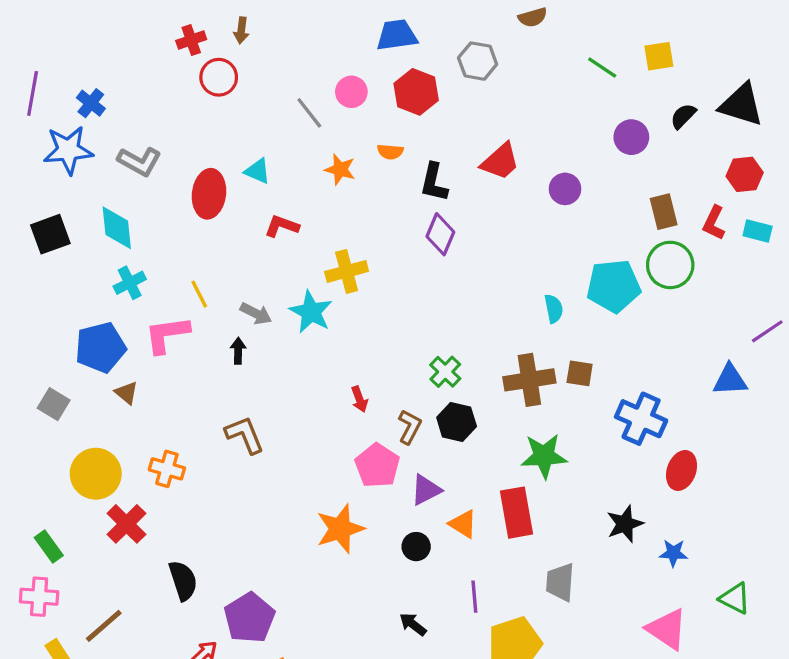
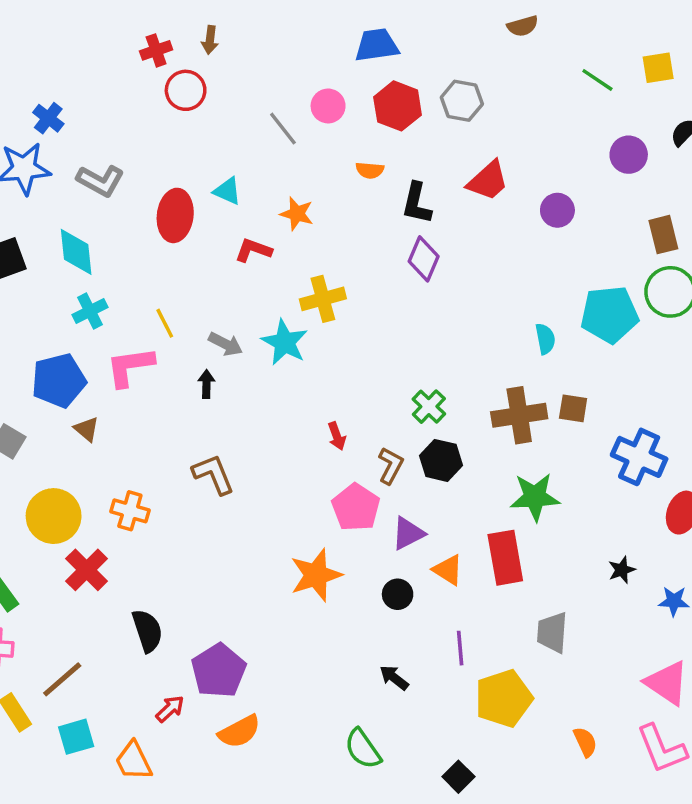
gray hexagon: (478, 61) -> (462, 101), moved
orange star: (340, 169) -> (297, 214), moved
black star: (625, 524) -> (622, 570), size x0.7

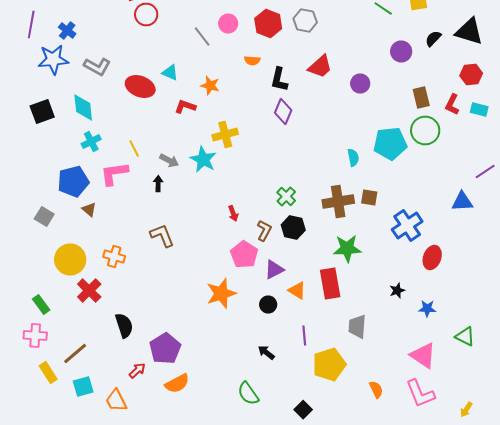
red ellipse: (175, 215) -> (140, 86), turned -76
blue cross: (639, 457) -> (407, 226), turned 32

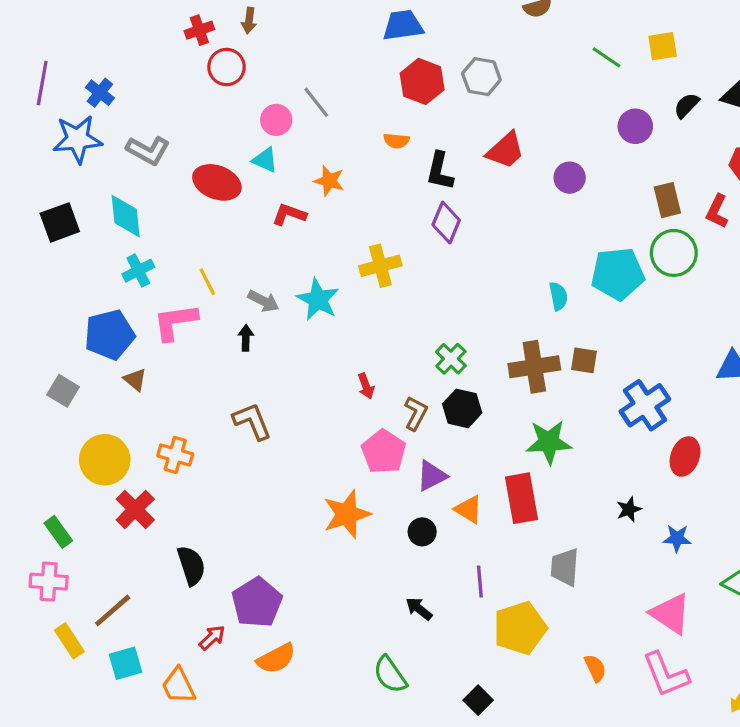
pink circle: (228, 24) -> (276, 120), moved
yellow cross: (225, 134) -> (380, 266), moved

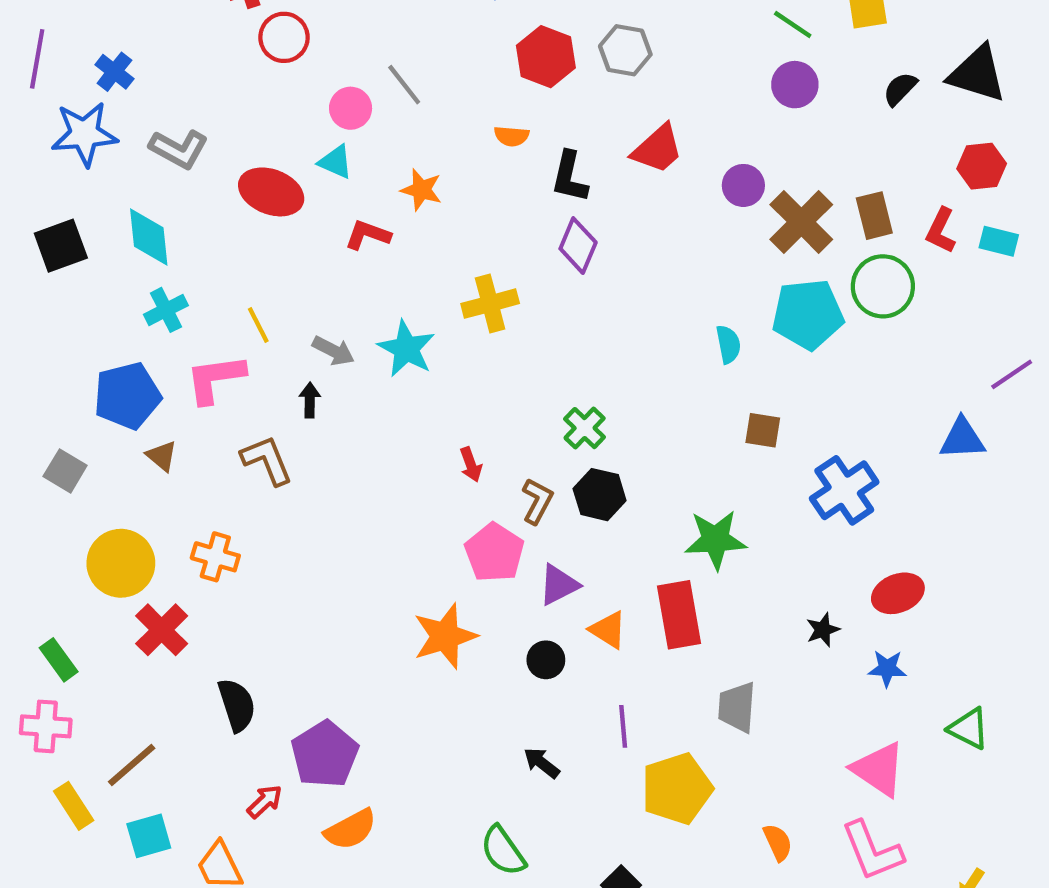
purple circle: (635, 126) -> (795, 85), moved
brown cross: (534, 367) -> (801, 222), moved, turned -36
brown L-shape: (252, 421) -> (267, 460), moved
red ellipse: (685, 457) -> (898, 593), moved, turned 48

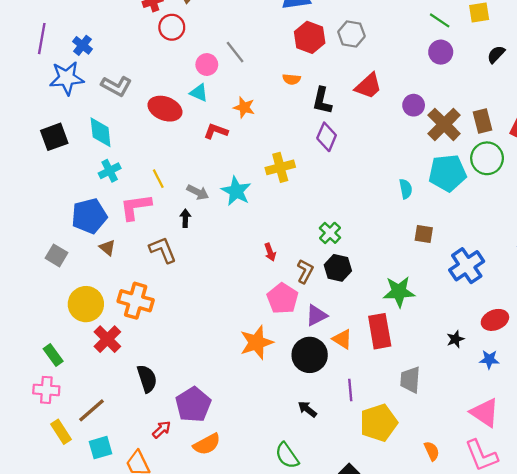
orange cross: (215, 557) -> (136, 301), size x1.4
black circle: (546, 660) -> (310, 355), size x1.8

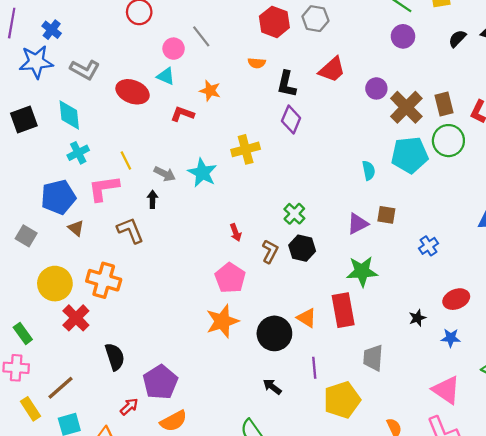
blue cross: (467, 266) -> (428, 246), size x0.6
pink pentagon: (283, 298) -> (230, 278), moved
purple triangle: (316, 315) -> (358, 224), moved

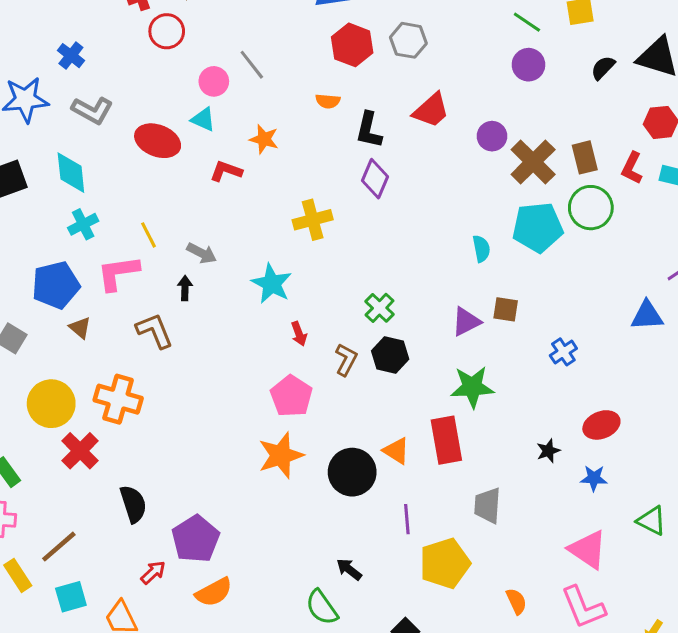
blue cross: (52, 30) -> (71, 56), moved
cyan star: (202, 173) -> (272, 284), moved
black arrow: (272, 387) -> (349, 569), moved

